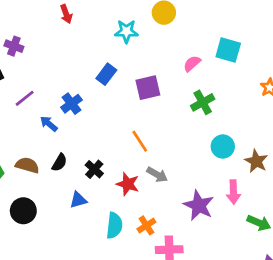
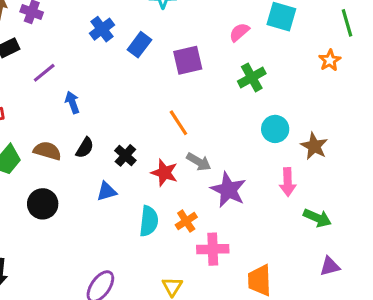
blue cross: (72, 104) -> (102, 29), moved
blue arrow: (49, 124) -> (72, 102), turned 30
purple star: (199, 205) -> (228, 190), moved

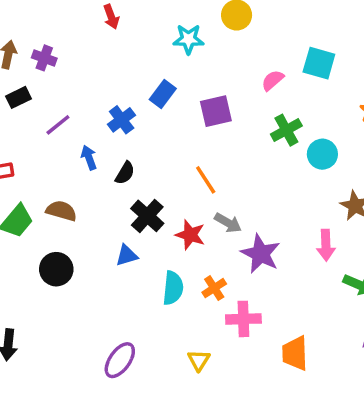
blue cross: (102, 29) -> (122, 120), moved
cyan circle: (275, 129) -> (322, 154), moved
black semicircle: (85, 148) -> (125, 173), moved
black cross: (125, 155) -> (147, 216), size x1.4

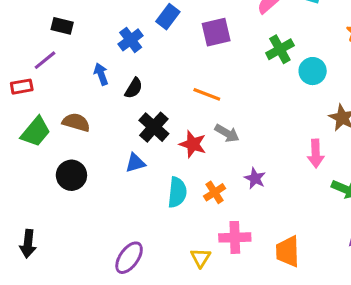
black rectangle: (18, 97) -> (62, 26), moved, turned 40
purple line: (58, 125) -> (45, 60), moved
orange line: (206, 180) -> (207, 94), turned -36
purple star: (261, 254) -> (255, 178), moved, size x0.6
pink cross: (243, 319) -> (235, 237), moved

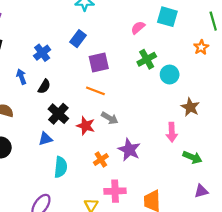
blue rectangle: (168, 17) -> (78, 39), moved
purple square: (216, 32) -> (99, 63), moved
purple star: (255, 178) -> (129, 150), size x1.5
cyan semicircle: (177, 192) -> (61, 167), moved

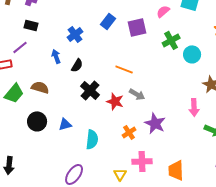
purple square: (99, 63) -> (137, 27), moved
blue triangle: (45, 139) -> (65, 124), moved

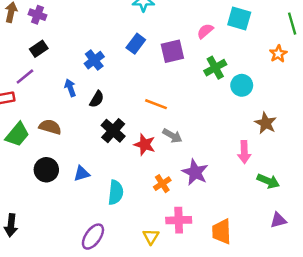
black rectangle: (31, 25) -> (39, 49), turned -48

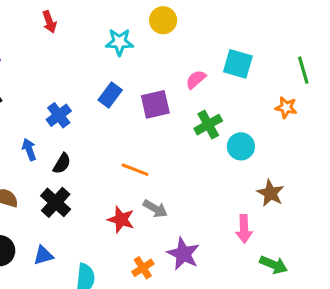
orange star: (278, 54) -> (286, 107), turned -30
black cross: (113, 131) -> (56, 202), moved

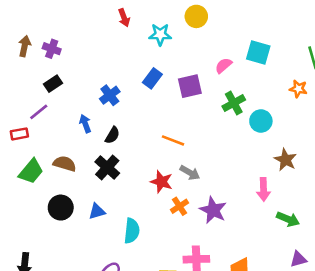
red arrow: (49, 22) -> (124, 18), moved
orange cross: (143, 268) -> (180, 206), moved

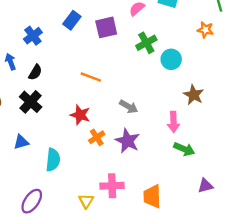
gray arrow: (190, 173) -> (129, 107), moved
green arrow: (288, 219) -> (184, 149), moved

